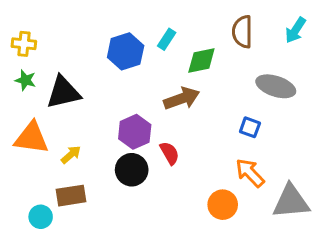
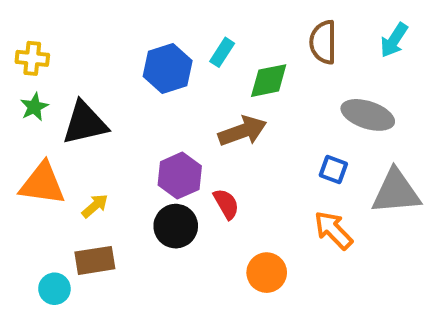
green star: (25, 80) -> (34, 107), turned 30
gray triangle: (291, 202) -> (396, 192), moved
orange circle: (223, 205) -> (267, 273), moved

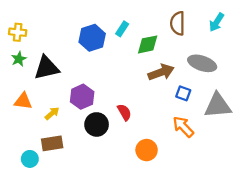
brown arrow: (242, 131) -> (161, 72), moved
purple hexagon: (180, 176) -> (82, 97), moved
orange triangle: (42, 184) -> (23, 101), size x0.7

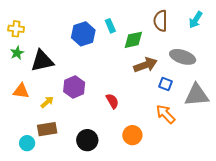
cyan rectangle: (122, 29) -> (110, 26), turned -56
black circle: (97, 124) -> (87, 140), moved

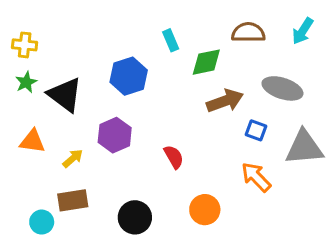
brown semicircle: (160, 21) -> (248, 33), turned 90
blue hexagon: (83, 34) -> (129, 76), moved
black triangle: (42, 61) -> (65, 95), turned 50

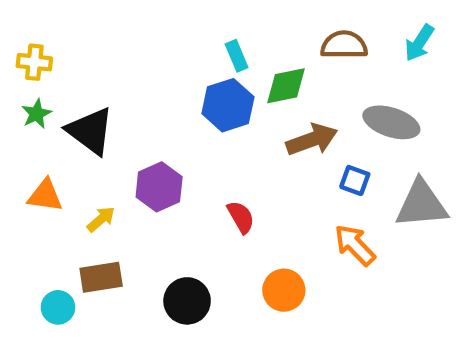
blue hexagon: (129, 76) -> (228, 105), moved

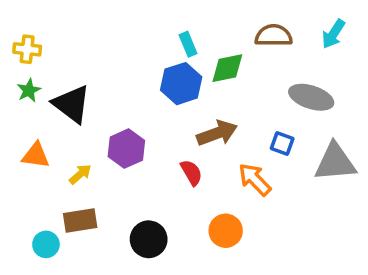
brown arrow: (312, 140) -> (217, 133), moved
orange arrow: (355, 245) -> (255, 179), moved

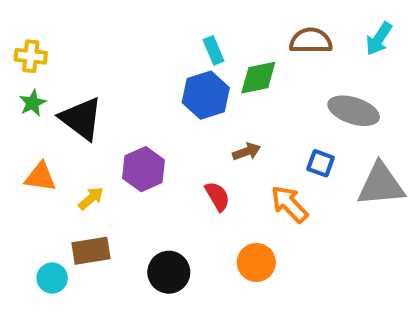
brown arrow: (217, 133) -> (247, 152), size x0.6

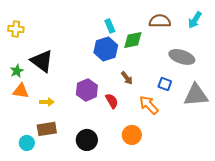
green star: (33, 103) -> (17, 71), moved
brown arrow: (247, 152) -> (127, 78), turned 72
purple hexagon: (144, 169) -> (87, 90), moved
yellow arrow: (91, 198) -> (47, 102), turned 40

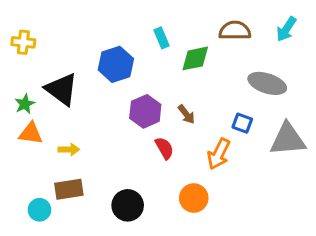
blue hexagon: (106, 49) -> (116, 64), moved
purple hexagon: (87, 90) -> (145, 111), moved
orange arrow: (149, 105) -> (219, 154), turned -110

